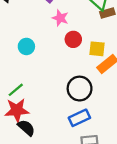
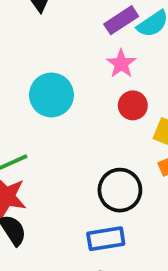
cyan circle: (26, 46) -> (51, 95), size x1.5

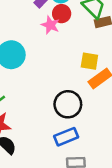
red circle: (133, 105) -> (62, 14), moved

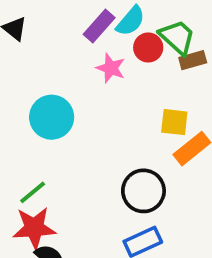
red circle: (62, 14) -> (148, 48), moved

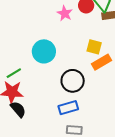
cyan circle: (52, 117) -> (44, 51), moved

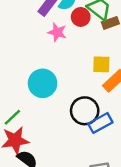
blue rectangle: (68, 108) -> (100, 123), moved

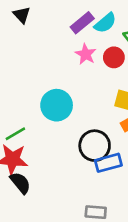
red circle: (81, 17) -> (114, 57), moved

